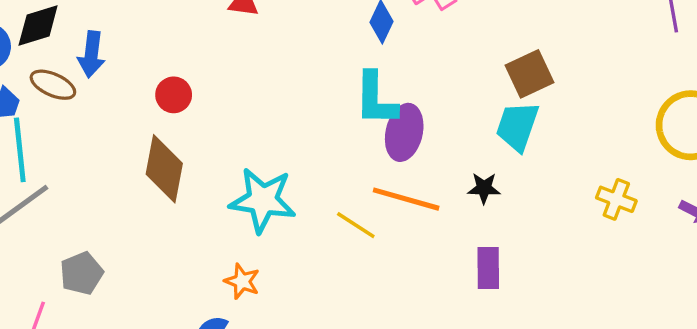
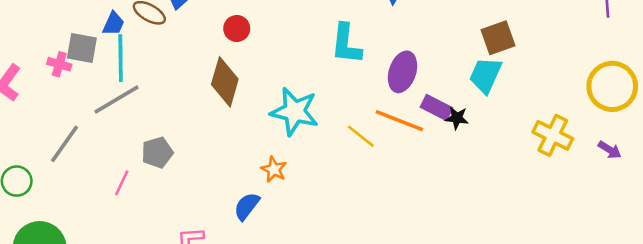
cyan L-shape: (376, 99) -> (346, 44), moved
yellow cross: (616, 199) -> (553, 135), size x1.4
purple rectangle: (488, 268) -> (437, 107), moved, turned -68

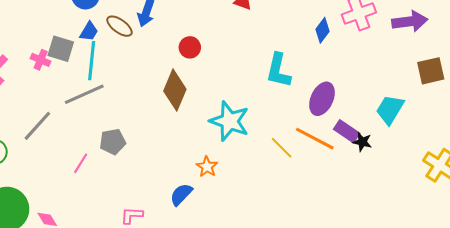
brown square: (498, 38) -> (431, 71), moved

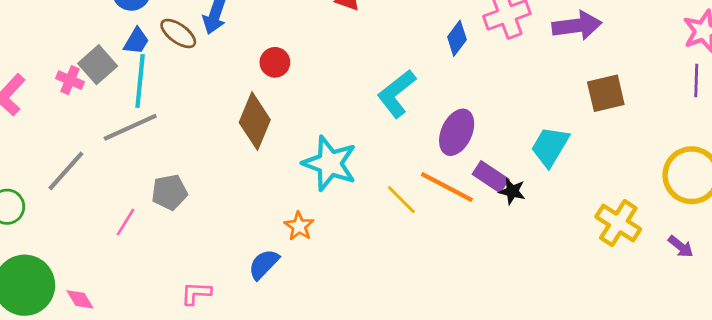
gray square: (61, 49) -> (98, 65), turned 32
cyan L-shape: (278, 70) -> (397, 94), turned 39

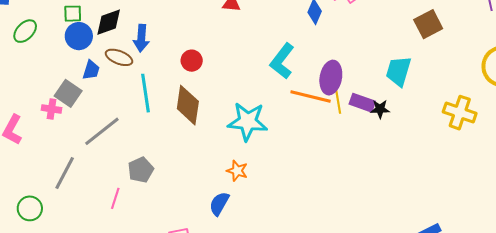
cyan line: (140, 81) -> (145, 93), moved
orange line: (447, 187) -> (311, 97), moved
yellow line: (401, 200) -> (338, 101), moved, turned 50

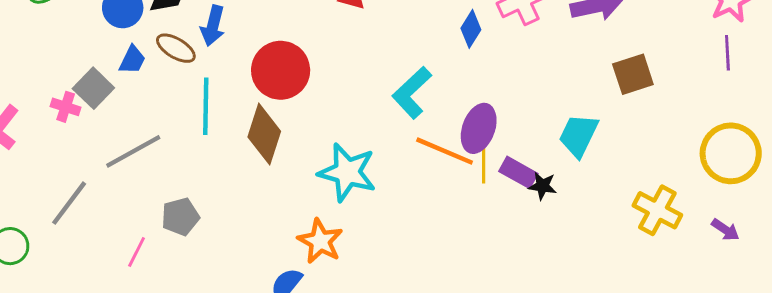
red circle: (192, 61) -> (281, 70), size x1.8
orange star: (237, 171) -> (320, 241), size x1.4

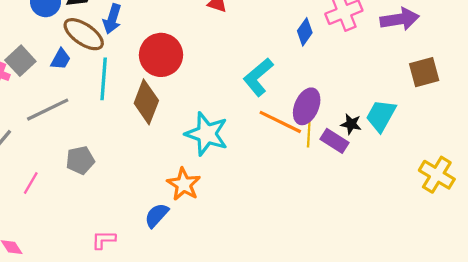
brown ellipse: (176, 48) -> (84, 34), size x1.4
blue trapezoid: (132, 60) -> (61, 59), moved
black star: (543, 186) -> (351, 124), moved
pink line: (137, 252) -> (31, 183), moved

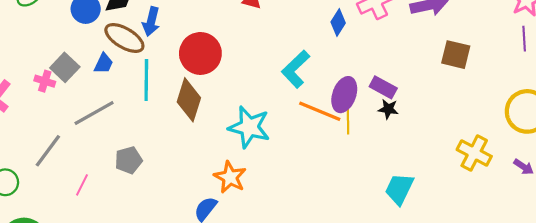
brown square: (424, 72) -> (456, 55), turned 32
cyan trapezoid: (381, 116) -> (399, 189), moved
purple rectangle: (335, 141) -> (383, 87), moved

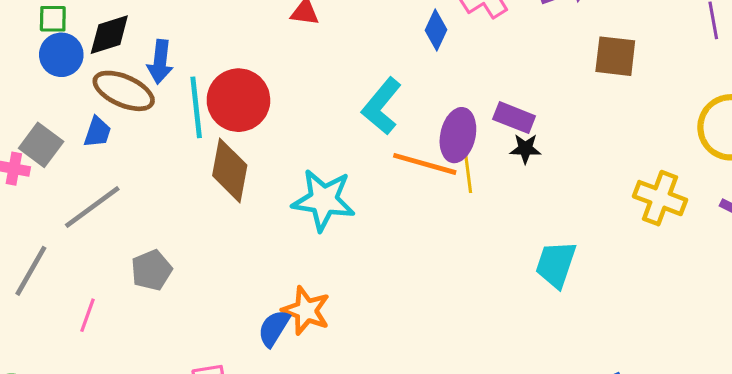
cyan line: (146, 80) -> (196, 107), moved
orange star: (230, 177) -> (306, 311), moved

